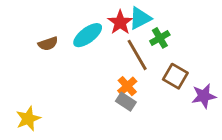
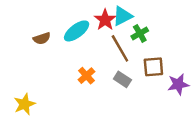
brown square: (175, 76) -> (153, 67), turned -35
orange cross: (127, 86) -> (86, 76), moved
gray rectangle: (126, 102) -> (122, 79), moved

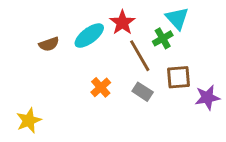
cyan triangle: (122, 16) -> (177, 18), moved, turned -45

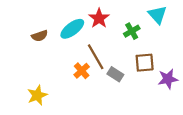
cyan triangle: (177, 18) -> (157, 15), moved
brown line: (140, 56) -> (96, 57), moved
yellow star: (29, 121) -> (37, 95), moved

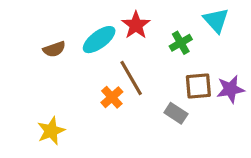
gray rectangle: (115, 74) -> (176, 113), moved
purple star: (168, 79) -> (230, 89), moved

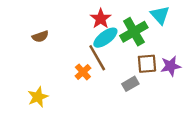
cyan ellipse: (99, 40) -> (105, 38), moved
green cross: (181, 43) -> (134, 32), size x1.6
gray rectangle: (176, 113) -> (130, 84), turned -63

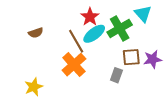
brown line: (97, 58) -> (76, 41), moved
orange cross: (83, 72) -> (74, 65), size x1.6
gray rectangle: (130, 84) -> (116, 75), turned -40

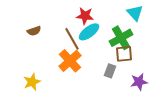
red star: (90, 17) -> (85, 16), turned -30
green cross: (120, 28) -> (121, 38), moved
purple star: (153, 59) -> (139, 82), moved

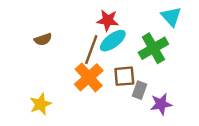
brown line: (72, 39) -> (91, 50), turned 50
brown square: (124, 54) -> (124, 76), moved
purple star: (139, 82) -> (161, 104), moved

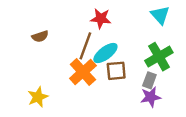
cyan ellipse: (113, 41) -> (105, 53), moved
green cross: (153, 48) -> (159, 57), moved
gray rectangle: (139, 90) -> (149, 80), moved

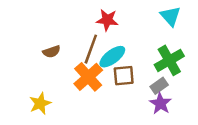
brown semicircle: (40, 36) -> (52, 52), moved
gray rectangle: (149, 80) -> (159, 86), turned 35
purple star: (151, 97) -> (160, 103), turned -30

